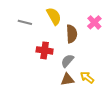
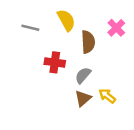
brown triangle: (67, 79) -> (83, 98), turned -32

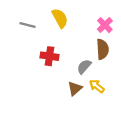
brown semicircle: (88, 42) -> (103, 49), moved
gray semicircle: (83, 75) -> (84, 67), moved

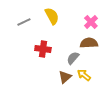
gray line: (28, 25) -> (24, 22), turned -40
brown semicircle: (103, 49) -> (89, 43), turned -90

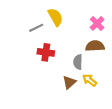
gray line: (24, 22) -> (36, 28), moved
gray semicircle: (73, 58) -> (78, 62), turned -40

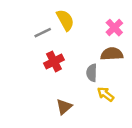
red cross: (46, 52) -> (54, 61), turned -35
brown triangle: (69, 82) -> (64, 107), moved

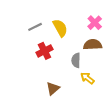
yellow semicircle: (65, 20) -> (60, 28), moved

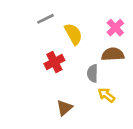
gray line: (35, 27) -> (45, 19), moved

